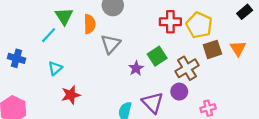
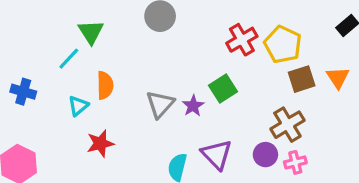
red cross: (170, 22) -> (242, 40), turned -30
orange semicircle: (90, 24) -> (105, 85), moved
gray triangle: (111, 44) -> (160, 104), moved
brown cross: (187, 68) -> (287, 125), moved
purple circle: (179, 92) -> (265, 155), moved

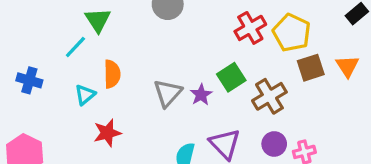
brown cross: (287, 125) -> (269, 96), moved

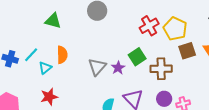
green triangle: (98, 20) -> (53, 21), turned -42
cyan line: (75, 47) -> (31, 55), moved
brown cross: (269, 96) -> (161, 69), turned 30
red star: (107, 133) -> (49, 97), moved

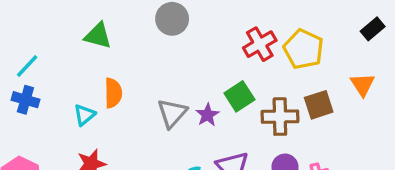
brown square: (187, 51) -> (319, 105), moved
cyan line: (31, 55) -> (27, 66), moved

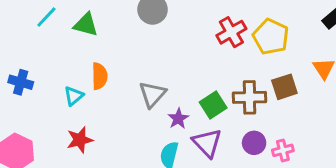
cyan line: (27, 66) -> (46, 17), moved
green square: (239, 96) -> (213, 105), moved
purple star: (207, 115) -> (178, 119), moved

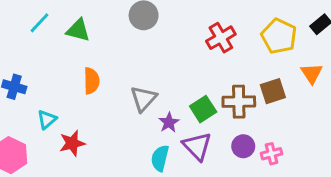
yellow pentagon: (271, 37) -> (279, 36), moved
cyan triangle: (74, 96) -> (47, 119), moved

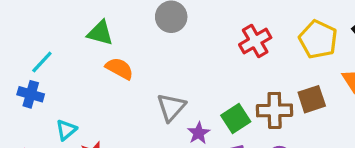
cyan line: (39, 23) -> (42, 62), moved
orange semicircle: (92, 81) -> (119, 68), moved, turned -60

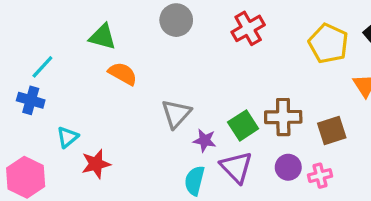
red cross: (255, 41) -> (248, 28), moved
brown square: (312, 99) -> (332, 130), moved
purple star: (199, 133) -> (205, 140), turned -30

